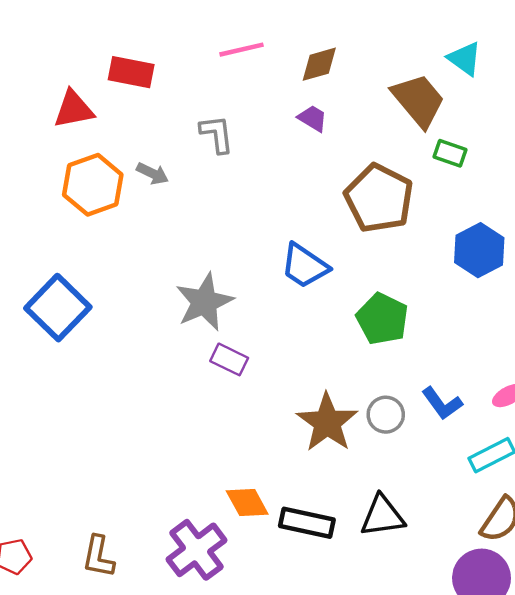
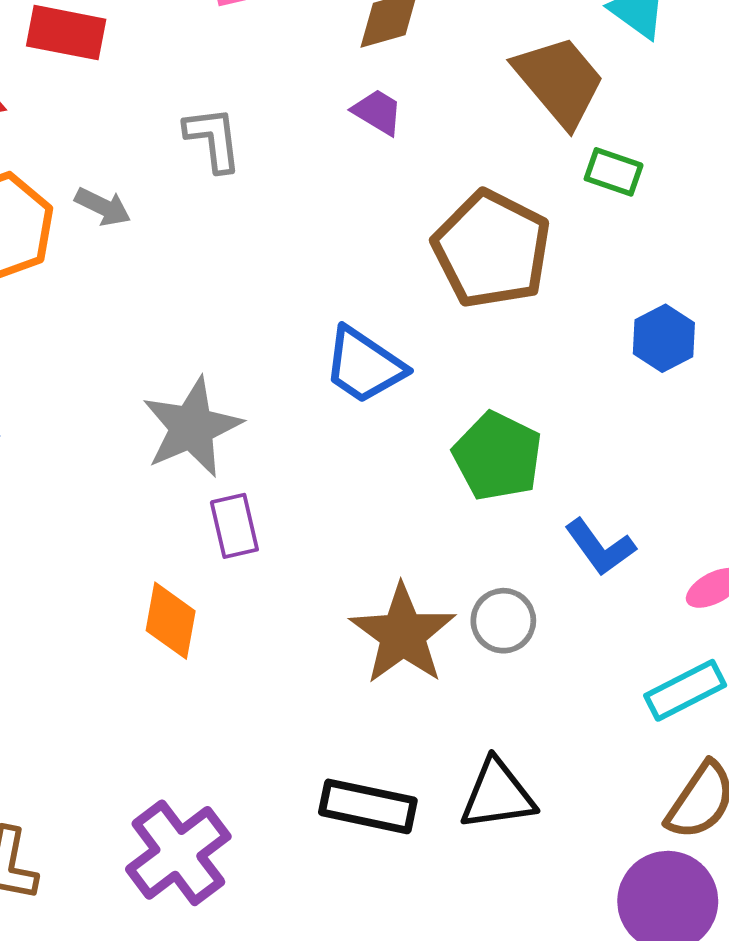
blue hexagon: (479, 250) -> (664, 338), size x0.7
purple rectangle: (229, 359) -> (234, 526), turned 51
blue L-shape: (442, 403) -> (600, 547), moved
orange diamond: (247, 503) -> (171, 621), moved, turned 39

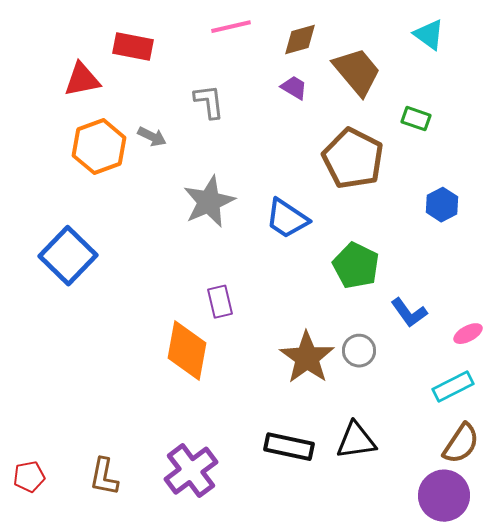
brown trapezoid: (559, 81) -> (357, 72), moved
gray star: (192, 427) -> (209, 202), moved
orange diamond: (171, 621) -> (187, 351), size x1.5

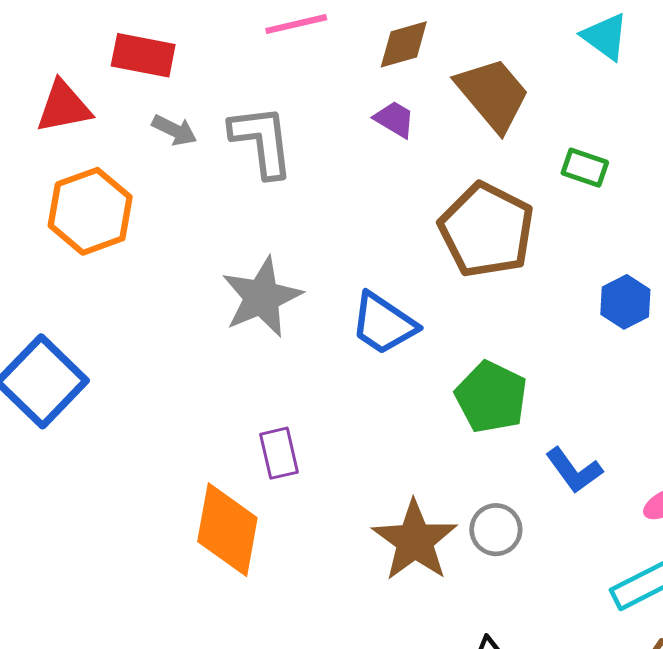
gray L-shape: (209, 102) -> (262, 141), size x1.4
gray arrow: (152, 137) -> (174, 130), moved

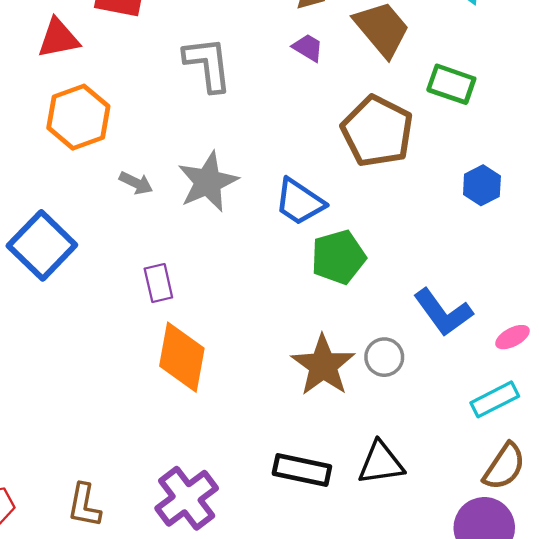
gray arrow: (174, 130) -> (136, 183), moved
green rectangle: (585, 168) -> (451, 84), size x1.4
green pentagon: (491, 397) -> (338, 257), moved, turned 30
purple rectangle: (279, 453) -> (158, 283), moved
blue L-shape: (574, 470) -> (443, 312), size x1.4

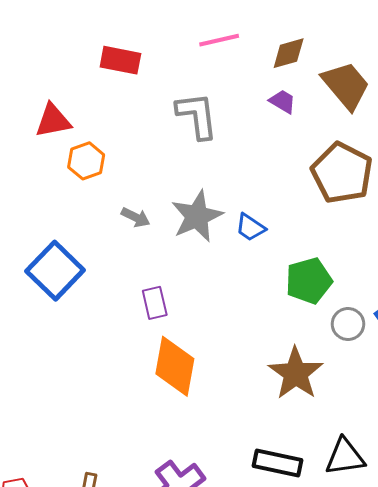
red triangle: (58, 38) -> (53, 121), moved
orange hexagon: (78, 117) -> (86, 161), size x0.7
blue trapezoid: (300, 202) -> (250, 227), moved, size x0.7
gray circle: (384, 357) -> (348, 324), moved

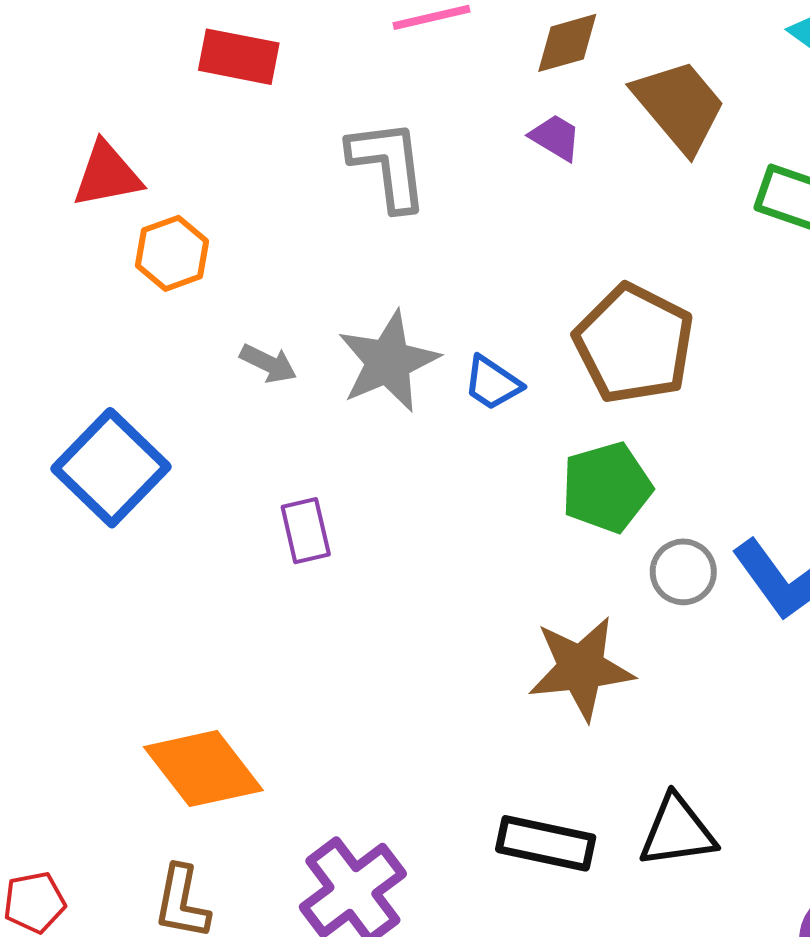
brown pentagon: (342, 173) -> (634, 344), moved
orange diamond: (175, 366) -> (203, 769), moved, turned -48
brown star: (296, 373) -> (581, 668), turned 30

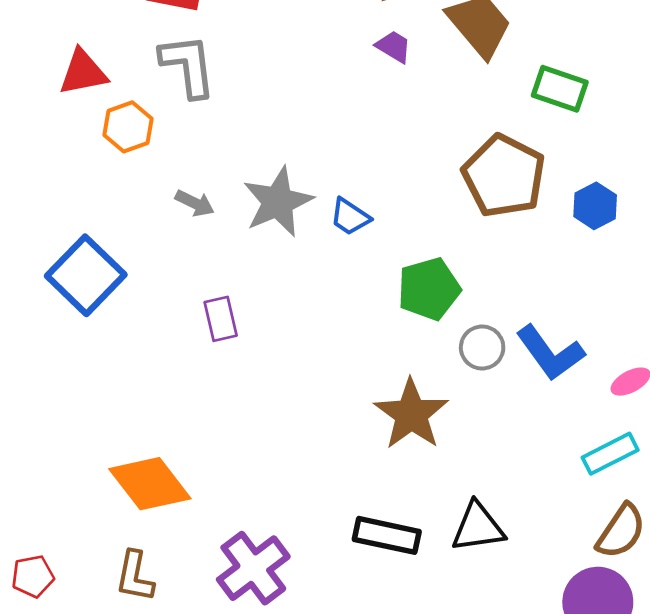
gray L-shape: (388, 165) -> (188, 66), moved
brown pentagon: (634, 344) -> (504, 176), moved
brown star: (581, 668) -> (411, 414), turned -30

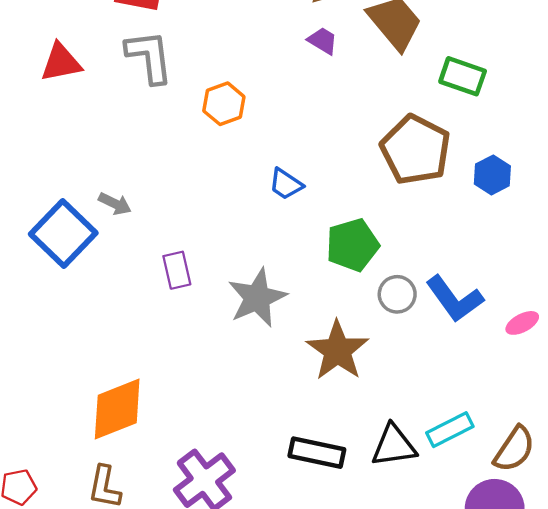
orange hexagon: (128, 127) -> (224, 104), moved
gray star: (278, 202) -> (257, 298), moved
gray arrow: (195, 203) -> (115, 204), moved
cyan rectangle: (610, 454) -> (450, 430), moved
orange diamond: (150, 484) -> (117, 409), turned -74

